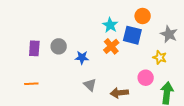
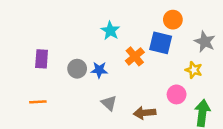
cyan star: (110, 25) -> (110, 31), moved
gray circle: (59, 46) -> (77, 69), moved

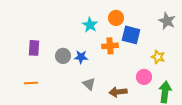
orange circle: (173, 20) -> (116, 18), moved
gray star: (205, 42) -> (167, 21), moved
orange cross: (135, 56) -> (110, 46), turned 35

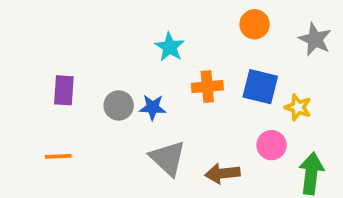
orange circle: (116, 18) -> (255, 24), moved
blue square: (131, 35) -> (260, 87), moved
gray triangle: (89, 84) -> (168, 158), size x1.5

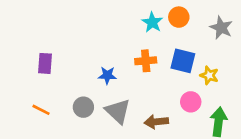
cyan star: (170, 47) -> (152, 22), moved
gray circle: (119, 105) -> (83, 107), moved
orange line: (58, 156) -> (41, 110), turned 30

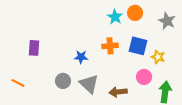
orange line: (41, 110) -> (18, 83), moved

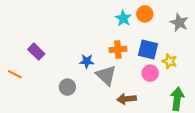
purple rectangle: (34, 48) -> (36, 52), turned -49
pink circle: (144, 77) -> (150, 73), moved
orange line: (18, 83) -> (15, 74), moved
gray triangle: (89, 84) -> (106, 75), moved

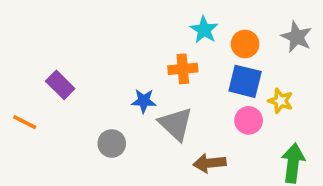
orange circle: (145, 14) -> (245, 44), moved
orange cross: (118, 49) -> (183, 69), moved

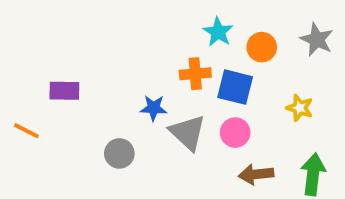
blue square: (245, 81) -> (235, 87), moved
purple rectangle: (60, 85) -> (64, 91), turned -44
pink circle: (249, 120) -> (235, 133), moved
brown arrow: (209, 163) -> (256, 174), moved

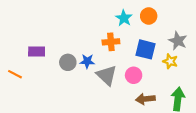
gray star: (317, 40) -> (178, 41), moved
orange circle: (262, 47) -> (149, 16), moved
blue square: (235, 87) -> (145, 49), moved
gray circle: (119, 153) -> (68, 62), moved

